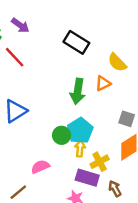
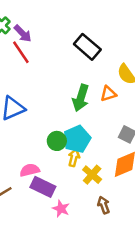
purple arrow: (20, 25) -> (23, 34), moved
yellow cross: (100, 162) -> (92, 175), turned -30
purple rectangle: (87, 178) -> (43, 187), moved

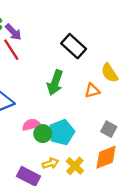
green arrow: (81, 98) -> (55, 83), moved
yellow arrow: (74, 158) -> (50, 163), moved, turned 56
pink semicircle: (30, 170) -> (32, 125), moved

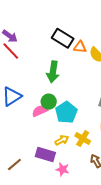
orange triangle: (92, 91) -> (80, 47), moved, turned 32
green circle: (43, 134) -> (49, 102), moved

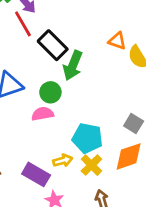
black rectangle: (63, 38) -> (53, 45), moved
green circle: (49, 102) -> (50, 92), moved
cyan pentagon: (66, 112) -> (87, 138), moved, turned 30

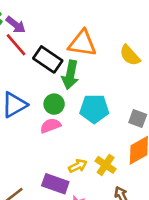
orange triangle: (117, 41) -> (82, 43), moved, size x1.6
cyan pentagon: (87, 138) -> (94, 109), moved

